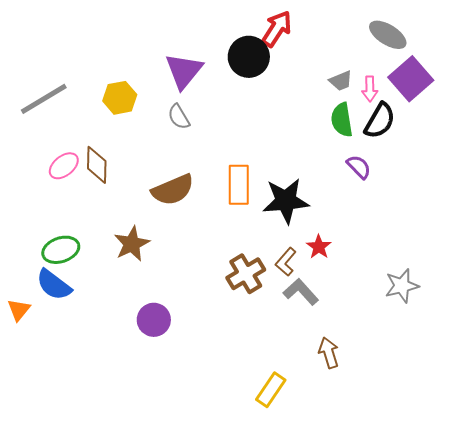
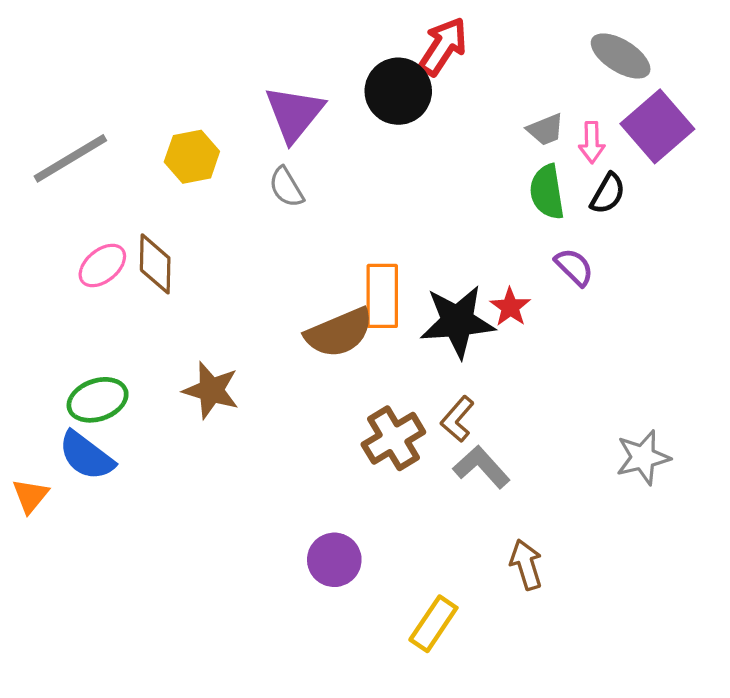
black semicircle: (380, 121) -> (608, 194), size x0.7
brown semicircle: (173, 190) -> (339, 333), moved
brown star: (132, 244) -> (211, 390), turned -30
red star: (319, 247) -> (510, 307), moved
purple circle: (154, 320) -> (334, 560), moved

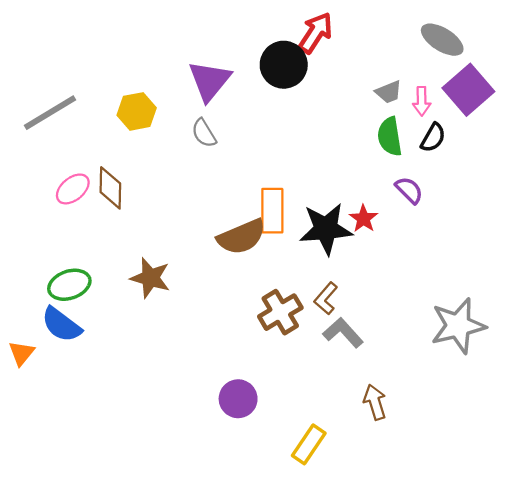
gray star: (643, 457) -> (458, 326), size x1.4

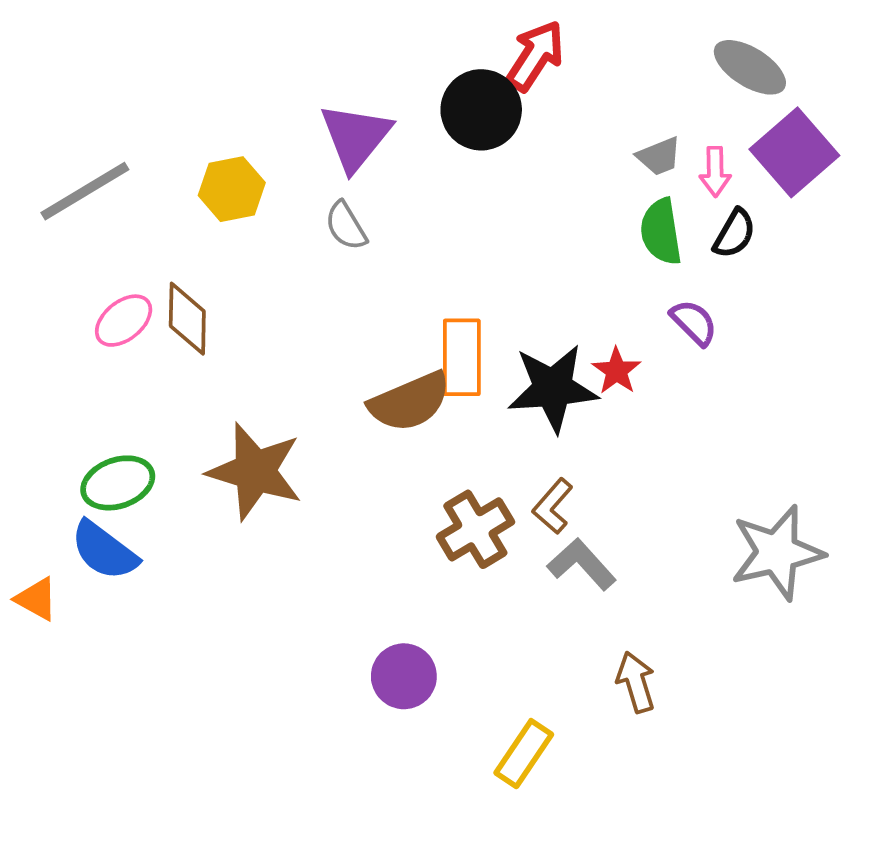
brown star: (150, 278) -> (255, 471), size x1.4
orange triangle: (21, 353) -> (37, 599), turned -40

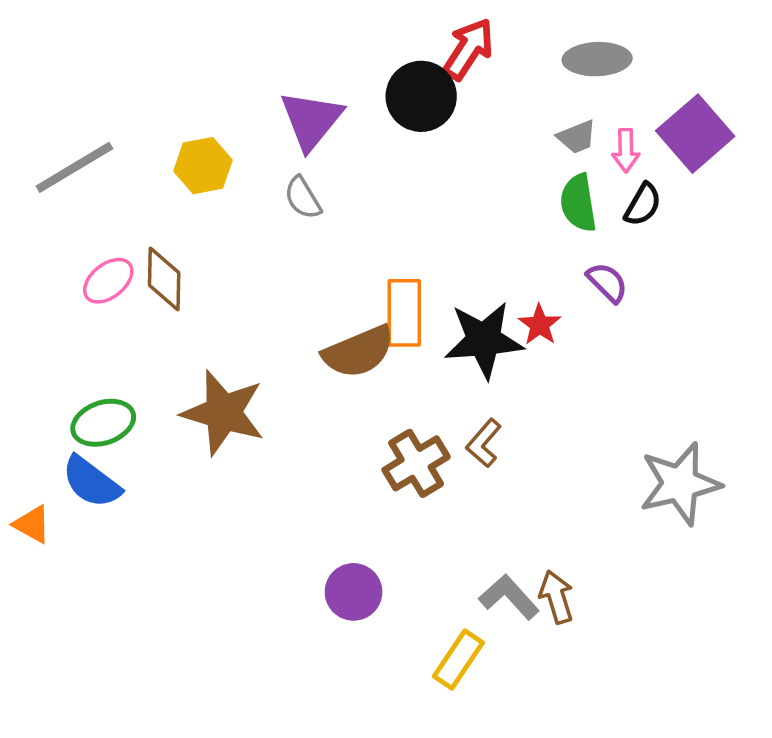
gray ellipse: (750, 67) -> (597, 59), moved, turned -34
gray L-shape: (582, 564) -> (509, 597), moved

